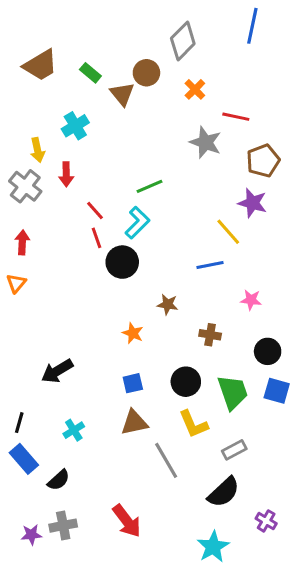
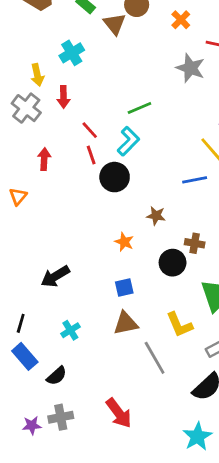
red arrow: (22, 242) -> (44, 159), moved
black circle: (186, 382) -> (173, 263), moved

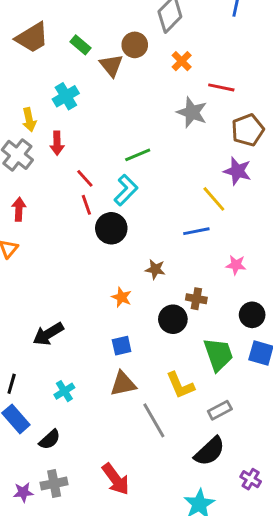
red arrow: (44, 159) -> (19, 209), moved

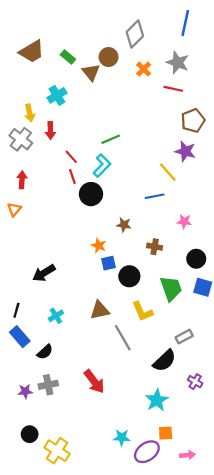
gray star: (192, 112) -> (178, 62), moved
black circle: (173, 319) -> (129, 276), moved
blue square: (122, 346) -> (109, 263), moved
gray rectangle: (220, 410) -> (184, 337), moved

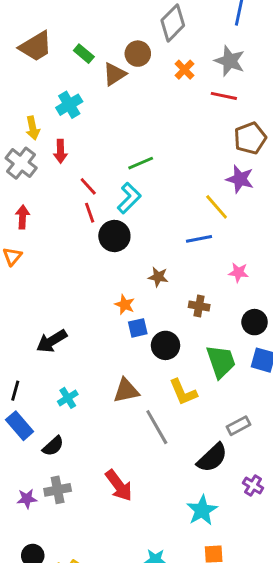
brown triangle: (91, 72) -> (114, 74), turned 36

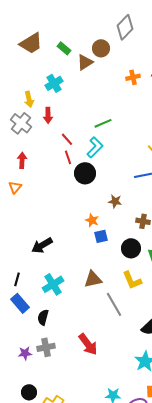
orange cross: (184, 70) -> (133, 77), moved, turned 32
black circle: (166, 345) -> (131, 248), moved
cyan cross: (68, 398) -> (53, 284), size x1.5
black semicircle: (53, 446) -> (43, 317), turned 147

